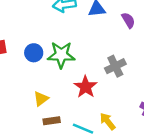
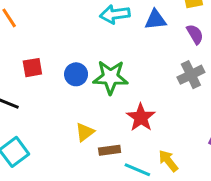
gray cross: (115, 66) -> (191, 75), moved
brown rectangle: (52, 121) -> (110, 150), moved

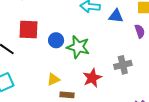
red square: (32, 68) -> (28, 29), size x1.5
gray cross: (191, 75) -> (123, 65), moved

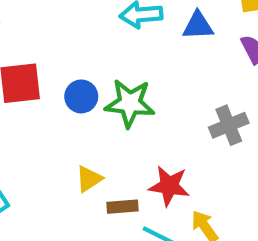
red star: (92, 78) -> (169, 186), moved, turned -30

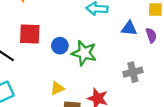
blue triangle: (198, 26) -> (129, 28), moved

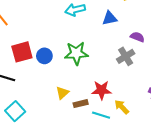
purple semicircle: (151, 35) -> (137, 37), moved, turned -32
blue circle: (60, 46) -> (44, 56), moved

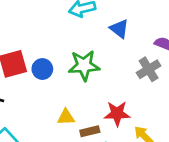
blue triangle: (110, 18) -> (119, 29), moved, turned 49
yellow triangle: (62, 93) -> (66, 117), turned 40

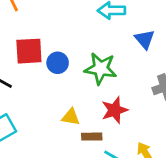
red star: (117, 114) -> (115, 110), moved, turned -30

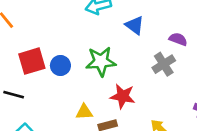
red star: (115, 110) -> (123, 96), turned -30

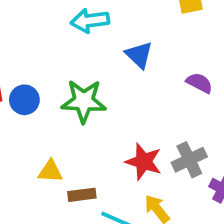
gray cross: (164, 64) -> (189, 160), moved
red star: (123, 96) -> (144, 162), moved

